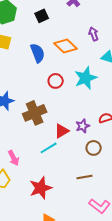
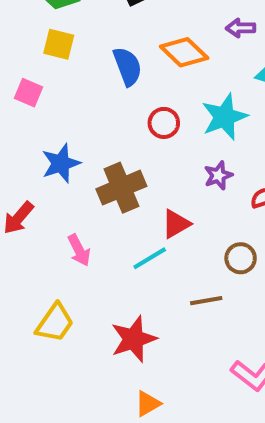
purple arrow: (94, 34) -> (241, 28), turned -72
purple star: (83, 126) -> (218, 175), moved
pink arrow: (14, 158) -> (79, 250), moved
brown line: (85, 177) -> (206, 301), moved

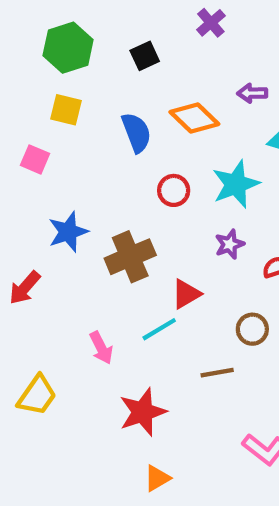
pink arrow: (79, 250) -> (101, 348), moved
yellow trapezoid: (55, 323) -> (37, 395), moved

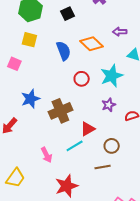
brown circle: (252, 329) -> (112, 146), moved

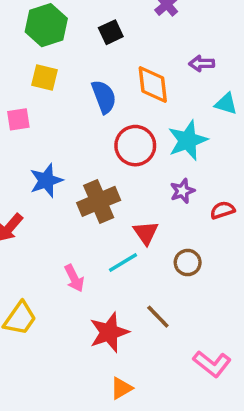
orange diamond: (92, 44) -> (153, 84), turned 40
pink square: (14, 64) -> (18, 119), turned -32
red circle: (82, 79) -> (135, 146), size x1.5
red triangle: (88, 129) -> (146, 233), turned -35
brown line: (103, 167) -> (158, 317), moved, turned 56

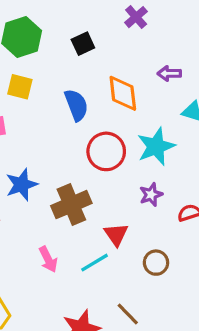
pink arrow: (74, 278) -> (48, 259), moved

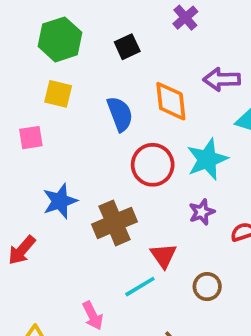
purple arrow: (169, 73) -> (222, 79), size x1.4
pink arrow: (48, 259) -> (93, 316), moved

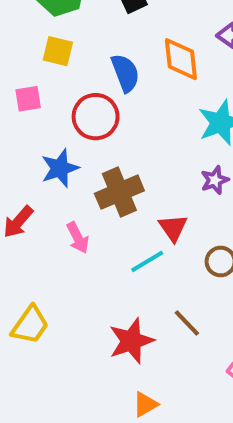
red circle: (153, 165) -> (96, 117), moved
pink arrow: (93, 316) -> (78, 238), moved

